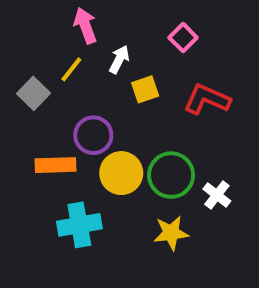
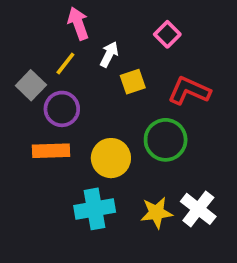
purple circle: (93, 135) -> (62, 109), moved
green circle: (171, 175) -> (166, 140), moved
white cross: (217, 195) -> (198, 209), moved, size x1.4
cyan cross: (79, 225) -> (95, 209), moved

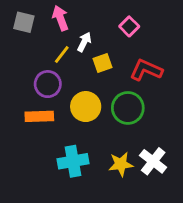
yellow line: (65, 63) -> (62, 55), moved
gray square: (31, 85) -> (24, 22), moved, turned -30
yellow circle: (111, 158) -> (86, 107), moved

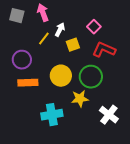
pink square: (129, 26) -> (94, 27), moved
purple circle: (48, 84) -> (22, 60), moved
yellow star: (121, 164) -> (80, 99), moved

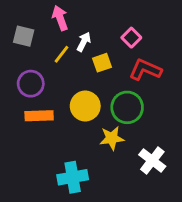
gray square: (17, 16) -> (24, 36), moved
cyan cross: (52, 115) -> (73, 177), moved

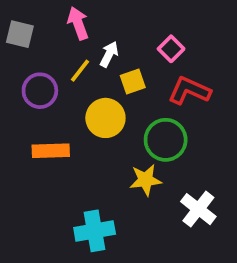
gray square: (24, 36) -> (20, 34), moved
purple circle: (31, 84) -> (40, 91), moved
yellow circle: (85, 106) -> (105, 118), moved

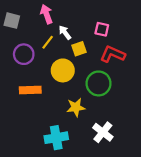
pink square: (171, 49) -> (102, 29), turned -32
white arrow: (109, 54) -> (65, 33), turned -64
yellow star: (146, 180) -> (76, 107), moved
white cross: (198, 209) -> (103, 132), moved

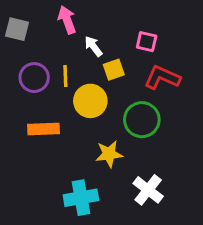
yellow line: (48, 42) -> (65, 76), moved, turned -40

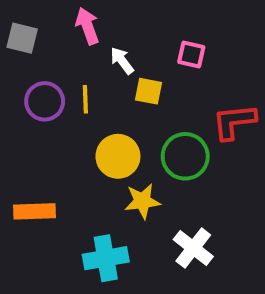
yellow square: (114, 70) -> (148, 91), turned 30
red L-shape: (162, 78) -> (234, 122), moved, turned -30
yellow circle: (90, 101) -> (118, 156), moved
orange rectangle: (44, 129) -> (34, 211), moved

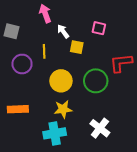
gray square: (22, 38) -> (12, 31), moved
purple circle: (45, 101) -> (22, 64), moved
yellow star: (142, 201) -> (63, 109), moved

